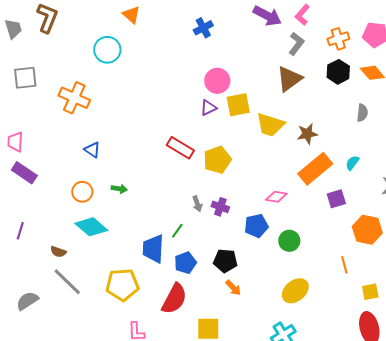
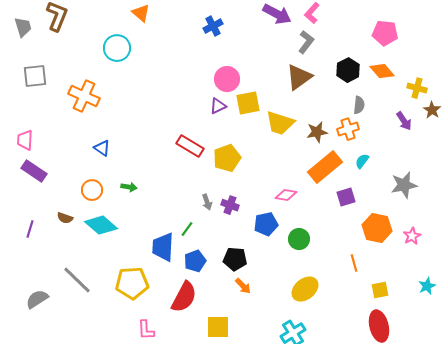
orange cross: (338, 39) -> (348, 129), moved
gray semicircle: (362, 113) -> (359, 105), moved
brown semicircle: (58, 252) -> (65, 218), moved

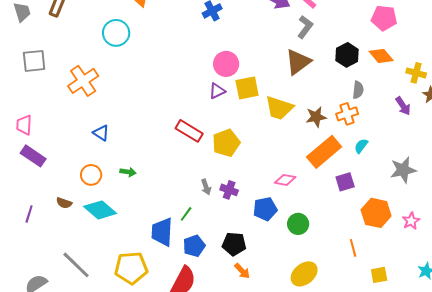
orange cross: (84, 96) -> (83, 81), turned 32

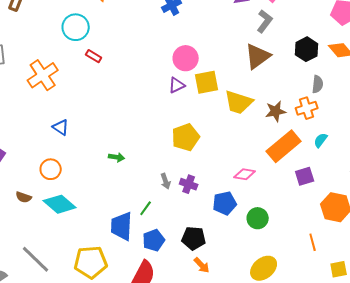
red rectangle: (189, 131) -> (94, 56), moved, size x0.6
green arrow: (128, 172) -> (117, 157), moved

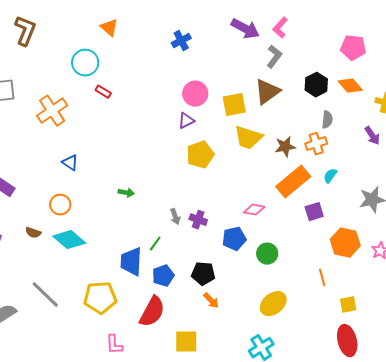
yellow square: (207, 82) -> (234, 105), moved
yellow pentagon: (186, 137) -> (200, 155), moved

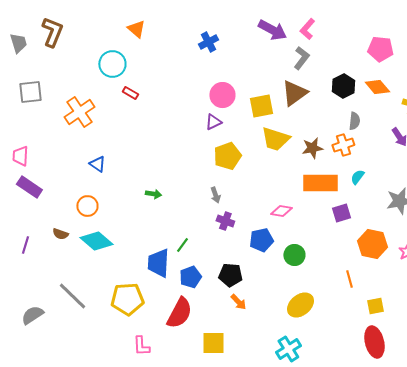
orange rectangle: (293, 182) -> (320, 183), turned 40
gray arrow: (175, 217) -> (215, 195), moved

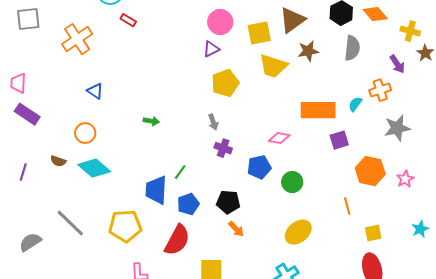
gray semicircle: (354, 121) -> (352, 48), size x1.4
orange cross: (343, 145) -> (380, 90), moved
brown star: (312, 148) -> (308, 51), moved

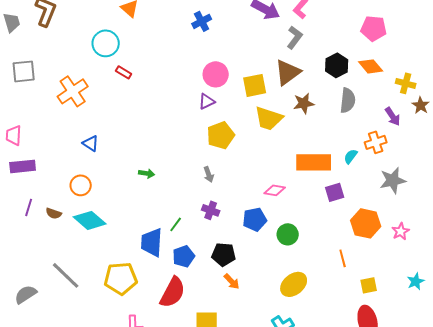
purple rectangle: (27, 114) -> (23, 166), turned -40
purple cross: (223, 148) -> (211, 210), moved
purple line: (23, 172) -> (29, 207), moved

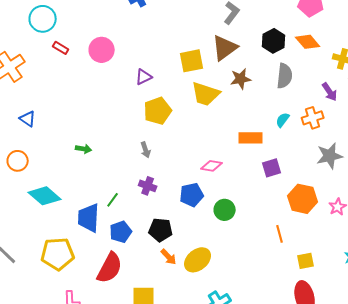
pink circle: (216, 74) -> (102, 50), moved
cyan semicircle: (351, 156) -> (283, 120), moved
orange rectangle: (314, 162) -> (251, 138), size x0.7
cyan diamond: (90, 220) -> (45, 196), moved
yellow ellipse: (294, 284) -> (198, 260), moved

